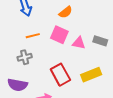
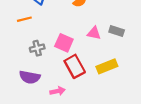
pink square: (59, 35) -> (64, 43), moved
orange line: (33, 36) -> (24, 19), moved

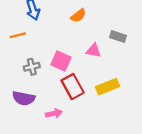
gray rectangle: (117, 31) -> (118, 37), moved

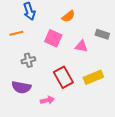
pink square: (61, 61) -> (53, 38), moved

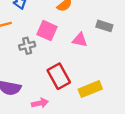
gray cross: (28, 60) -> (27, 46), moved
yellow rectangle: (93, 77) -> (90, 89), moved

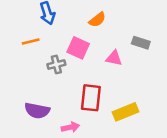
red rectangle: (59, 76) -> (91, 98), turned 35

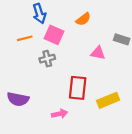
pink square: (78, 48) -> (54, 35), moved
purple semicircle: (37, 111) -> (18, 99), moved

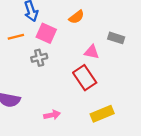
red rectangle: (78, 88) -> (85, 78), moved, turned -40
yellow rectangle: (108, 100) -> (102, 114), moved

